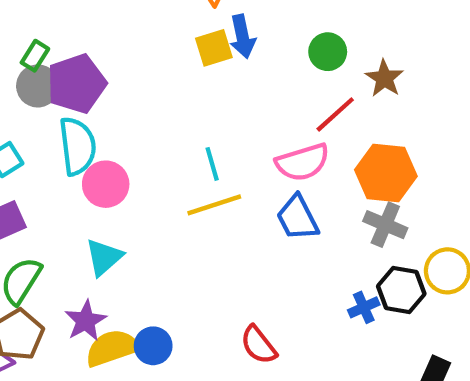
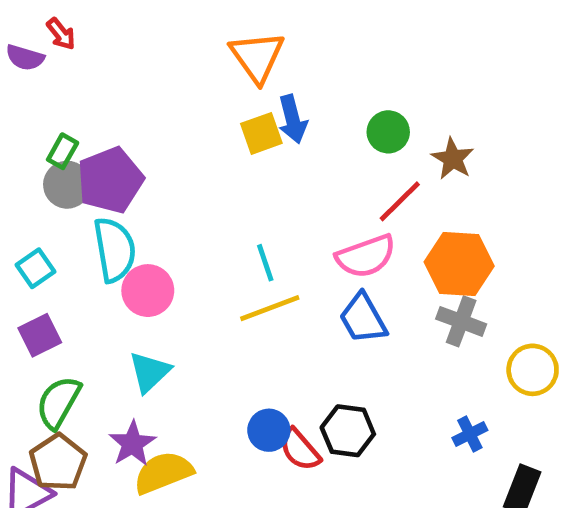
black hexagon: (401, 290) -> (348, 431), moved
blue cross: (364, 307) -> (470, 434), moved
red semicircle: (259, 345) -> (300, 450), moved
blue circle: (153, 346) -> (269, 430), moved

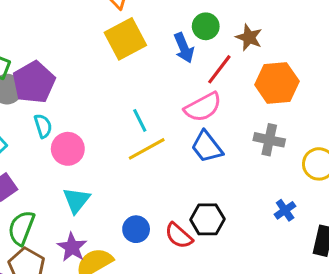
blue arrow: (293, 119) -> (184, 48), moved
yellow square: (261, 133) -> (125, 39), size x1.5
cyan semicircle: (115, 250) -> (43, 126), size x0.6
orange hexagon: (459, 264) -> (277, 83), moved
blue circle: (269, 430) -> (136, 229), moved

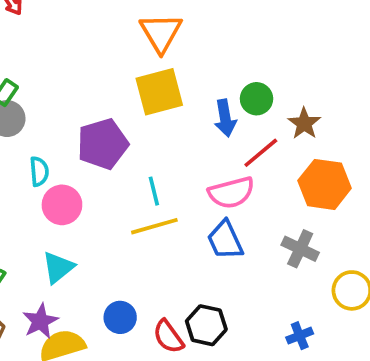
purple pentagon: (34, 82) -> (103, 144), moved

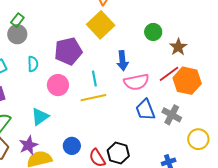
yellow square: (159, 92) -> (101, 25), turned -32
blue arrow: (225, 118) -> (122, 61), moved
red line: (261, 153) -> (169, 74), moved
pink circle: (62, 205) -> (58, 85), moved
blue trapezoid: (225, 240) -> (145, 110), moved

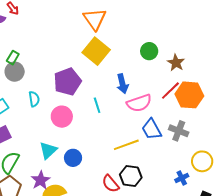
yellow line: (93, 98) -> (126, 145), moved
yellow circle: (198, 139) -> (202, 161), moved
blue circle: (72, 146) -> (73, 158), moved

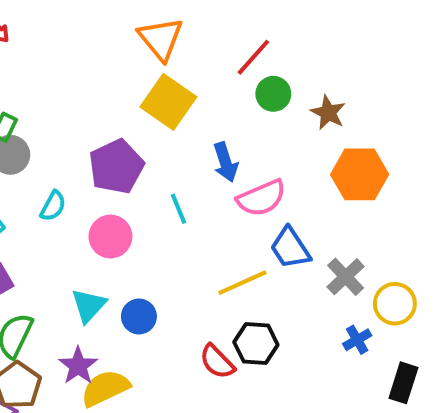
red line: (170, 91) -> (253, 57), moved
cyan semicircle: (34, 99) -> (53, 206), turned 42
gray cross: (179, 131) -> (346, 277), moved, turned 30

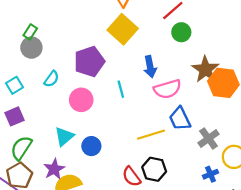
brown star: (328, 113) -> (205, 69), moved, size x1.4

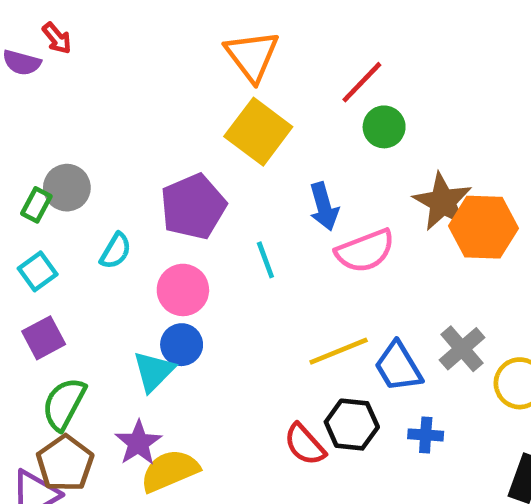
green rectangle: (30, 32) -> (36, 205), moved
blue trapezoid: (180, 119) -> (398, 367), moved
blue circle: (91, 146) -> (182, 345), moved
blue cross: (211, 174) -> (426, 435), moved, turned 32

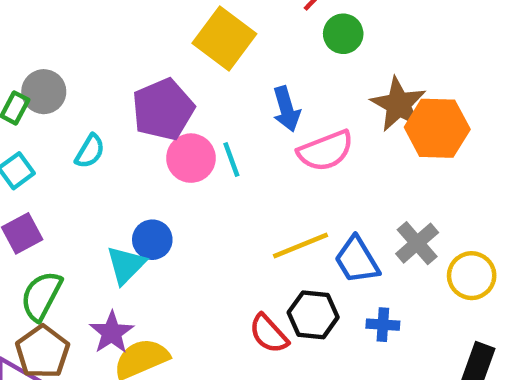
pink circle: (183, 290) -> (191, 158), moved

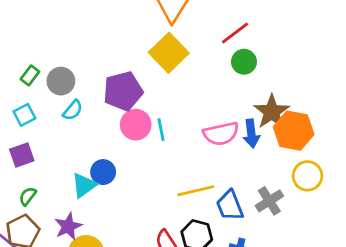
gray circle: (44, 92) -> (61, 81), moved
blue arrow: (286, 109) -> (251, 133), moved
yellow circle: (472, 276) -> (308, 176), moved
green semicircle: (41, 296) -> (28, 196), size x0.6

